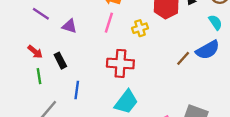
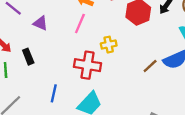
yellow cross: (140, 28) -> (109, 45), moved
blue line: (77, 90) -> (54, 93), moved

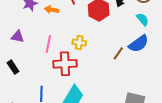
pink line: (80, 23) -> (48, 44), moved
yellow cross: (109, 45) -> (79, 43), turned 32

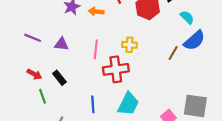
cyan semicircle: (143, 19) -> (187, 17), moved

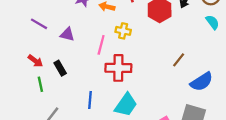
cyan semicircle: (187, 17) -> (212, 22), moved
blue semicircle: (194, 41) -> (202, 82), moved
yellow cross: (129, 45) -> (123, 31), moved

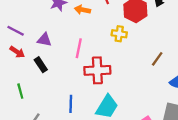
yellow cross: (123, 31) -> (119, 34), moved
red arrow: (35, 61) -> (17, 52), moved
black rectangle: (60, 68) -> (41, 65), moved

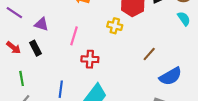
red arrow: (17, 52) -> (14, 48), moved
red cross: (97, 70) -> (90, 59), size x0.7
green line: (20, 91) -> (22, 78), moved

